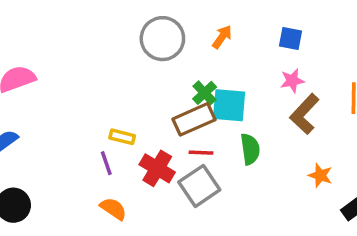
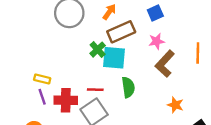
blue square: (290, 39) -> (155, 13), turned -35
brown rectangle: (194, 119) -> (121, 32), moved
purple line: (106, 163) -> (42, 97), moved
red cross: (157, 168) -> (66, 100), turned -30

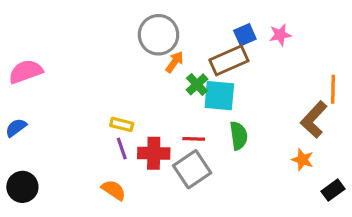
orange arrow: (109, 12) -> (175, 62), moved
blue square: (155, 13) -> (245, 35), moved
pink star: (157, 41) -> (280, 35), moved
brown L-shape: (165, 64) -> (314, 120), moved

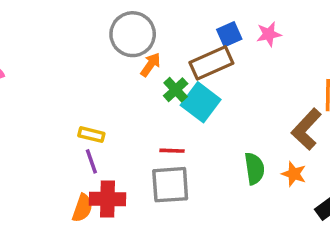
cyan square: (219, 96) -> (201, 102), turned 32
green semicircle: (239, 136) -> (254, 169), moved
red cross: (154, 153) -> (108, 199), moved
gray square: (192, 169) -> (170, 185), turned 30
orange semicircle: (114, 190) -> (82, 208), turned 75

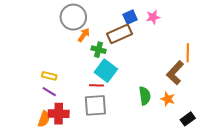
green cross: (176, 90) -> (99, 50), turned -32
cyan square: (201, 102) -> (106, 71), moved
purple line: (91, 161) -> (49, 92), turned -40

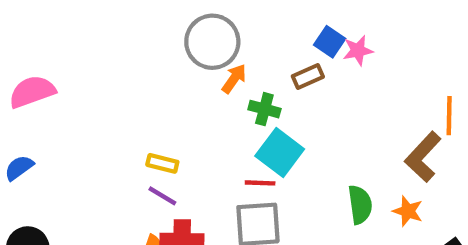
blue square: (130, 17) -> (330, 42), turned -32
pink star: (153, 17) -> (358, 50), moved
brown rectangle: (120, 34) -> (308, 76), size x0.6

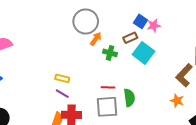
cyan square: (280, 152) -> (144, 53), moved
green semicircle: (360, 205) -> (129, 98), moved

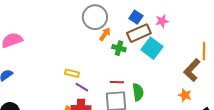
blue square: (141, 21) -> (136, 17), moved
brown rectangle: (130, 38) -> (139, 33), size x1.6
purple line: (62, 94) -> (82, 87), moved

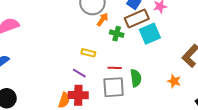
cyan square: (152, 48) -> (150, 34), turned 30
yellow rectangle: (72, 73) -> (88, 53), moved
orange star: (185, 95) -> (174, 81), moved

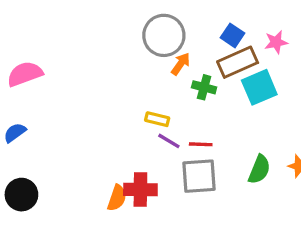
purple line: (79, 73) -> (169, 141), moved
green semicircle: (136, 78) -> (259, 169), moved, turned 30

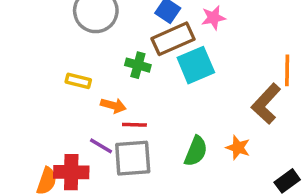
orange arrow: (181, 64) -> (113, 105), moved, turned 70
yellow rectangle: (157, 119) -> (78, 81), moved
purple line: (169, 141) -> (101, 146), moved

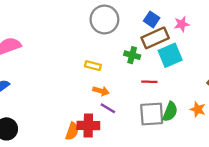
orange arrow: (113, 105) -> (101, 91), moved
red line: (134, 125) -> (149, 82), moved
gray square: (133, 158) -> (152, 114), moved

